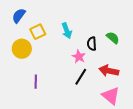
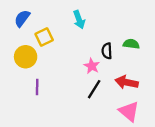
cyan arrow: (67, 31) -> (79, 20), moved
green semicircle: (113, 38) -> (131, 44), turned -32
purple line: (36, 82) -> (37, 87), moved

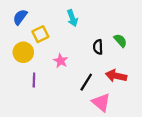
green semicircle: (131, 44) -> (120, 41), turned 40
pink star: (92, 66) -> (61, 61), moved
pink triangle: (129, 111) -> (101, 102), moved

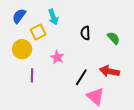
cyan arrow: (72, 18) -> (53, 17), moved
black semicircle: (98, 47) -> (85, 33), moved

